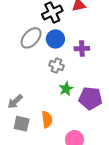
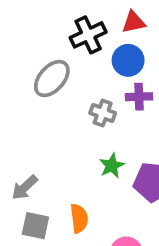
blue circle: (55, 39) -> (128, 60), moved
gray cross: (56, 65) -> (103, 113), moved

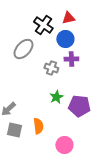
black cross: (88, 35) -> (43, 25), turned -30

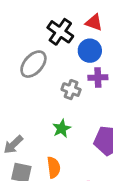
red triangle: (68, 18) -> (94, 22), turned 32
green star: (56, 97) -> (62, 129), moved

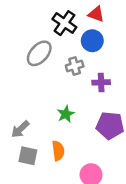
purple cross: (98, 77) -> (101, 82), moved
gray cross: (71, 90) -> (75, 66), moved, turned -36

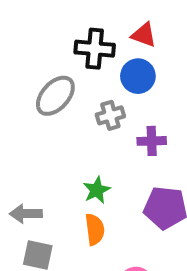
black cross: (64, 23) -> (95, 49), turned -30
gray arrow: (20, 129) -> (26, 214), turned 42
orange semicircle: (58, 151) -> (95, 229), moved

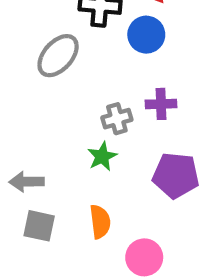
gray cross: (110, 115) -> (117, 119), moved
orange semicircle: (95, 229) -> (100, 222), moved

